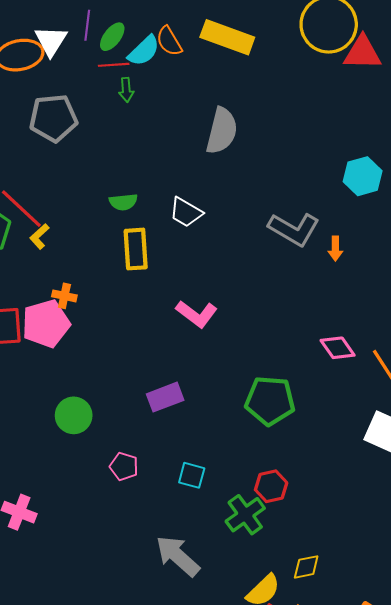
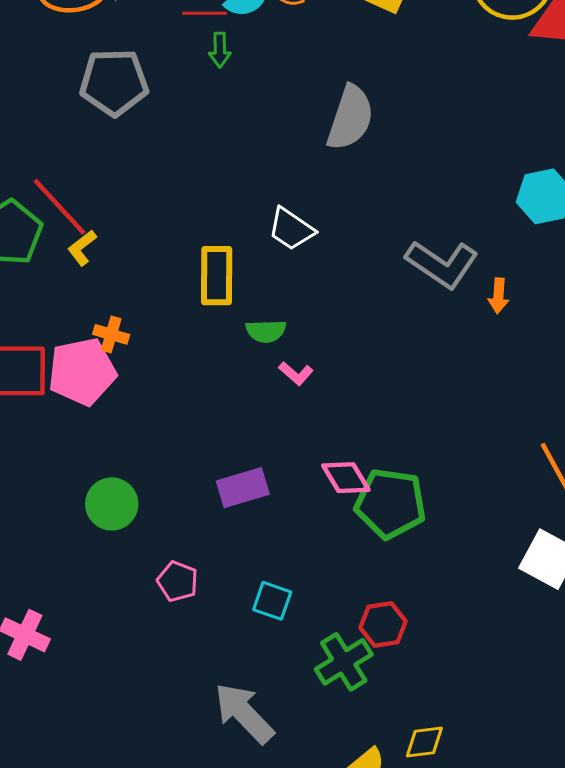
green semicircle: (123, 202) -> (266, 331), moved
pink L-shape: (197, 314) -> (296, 373), size x0.6
pink diamond: (338, 348) -> (346, 478), moved

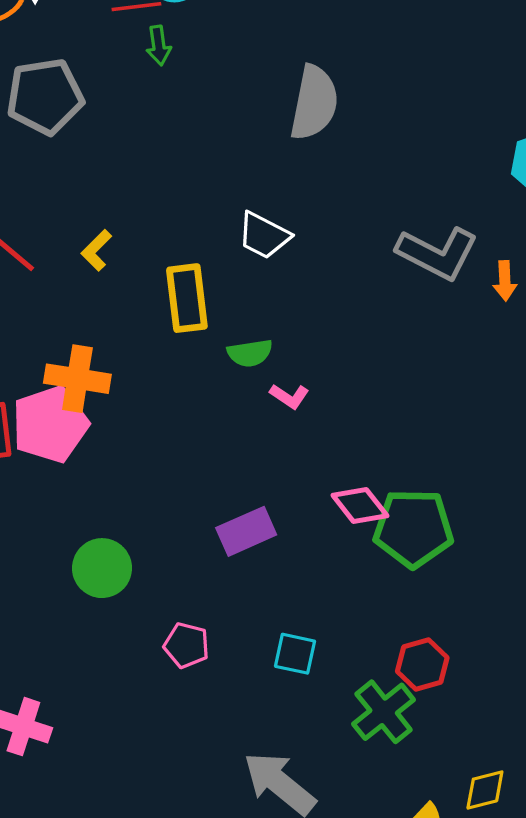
yellow L-shape: (82, 248) -> (96, 250), moved
orange cross: (111, 334) -> (77, 379), size x1.6

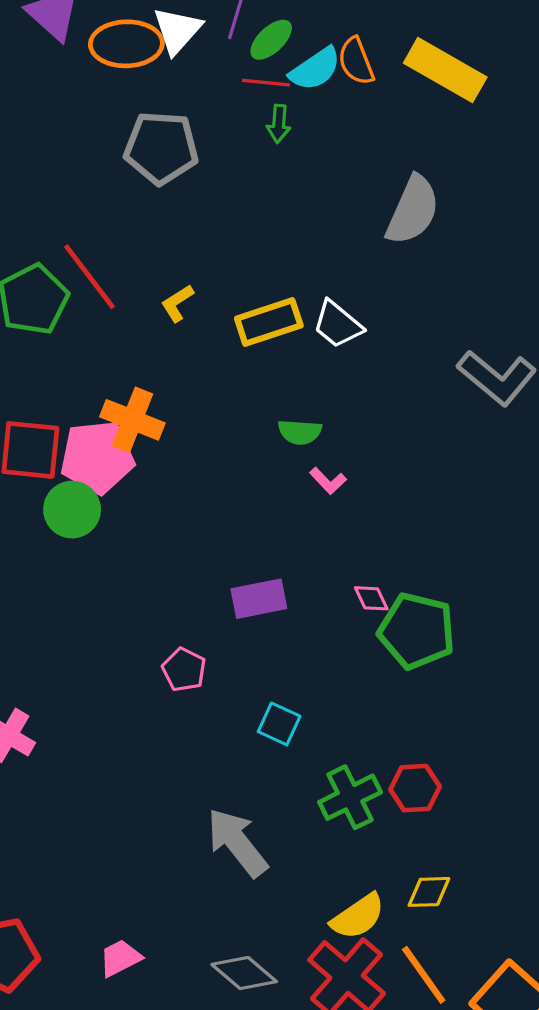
yellow rectangle: (187, 298) -> (269, 322), moved, turned 66
pink diamond: (360, 505) -> (371, 598), size x0.7
green circle: (102, 568) -> (72, 510), moved
pink pentagon: (187, 645) -> (184, 670), moved
red hexagon: (422, 665) -> (415, 788), moved

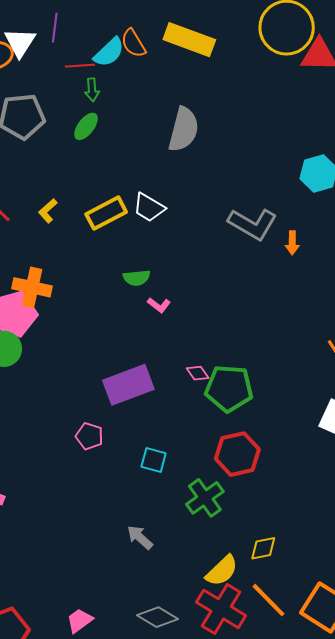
green ellipse: (271, 40) -> (86, 126), moved
purple rectangle: (259, 599) -> (128, 385), size x1.4
red hexagon: (415, 788) -> (237, 454), moved, size x1.4
gray arrow: (237, 842) -> (140, 537), size x0.6

